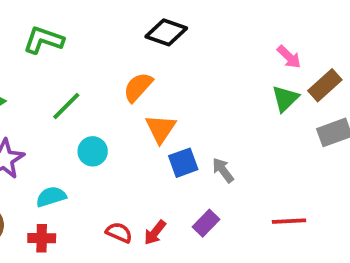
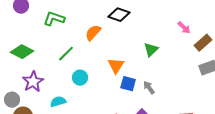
orange semicircle: (138, 87) -> (93, 33), moved
green triangle: (285, 98) -> (151, 50), moved
blue square: (183, 163) -> (128, 84), turned 35

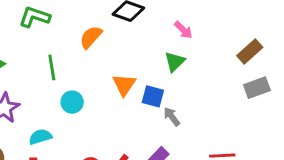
pink arrow: (184, 28) -> (183, 30), moved
green line: (66, 54) -> (52, 67), turned -54
blue square: (128, 84) -> (153, 96), moved

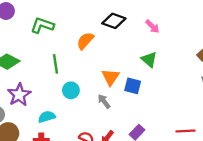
pink arrow: (183, 30) -> (152, 26), moved
green triangle: (175, 62) -> (149, 59), turned -35
gray arrow: (172, 117) -> (104, 101), moved

